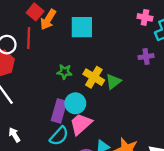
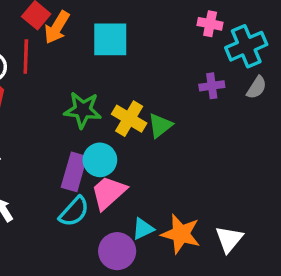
green star: (64, 72) -> (83, 110), size x1.5

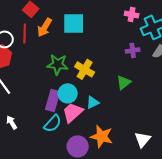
orange arrow: (57, 27) -> (45, 27), moved
green triangle: (160, 125) -> (124, 82), moved
cyan triangle: (143, 229) -> (93, 102), moved
orange star: (181, 234) -> (102, 136), moved

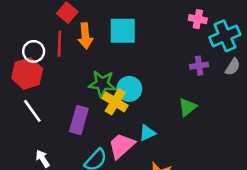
orange arrow: (45, 27) -> (85, 36), turned -36
yellow cross: (85, 69) -> (115, 102), moved
cyan circle: (68, 93) -> (129, 89), moved
purple rectangle: (53, 100) -> (79, 120), moved

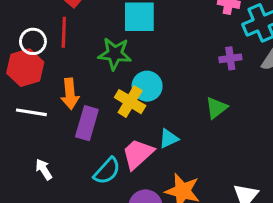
orange arrow: (85, 36) -> (70, 94), moved
green star: (102, 84) -> (115, 54), moved
white line: (32, 111) -> (31, 112), turned -45

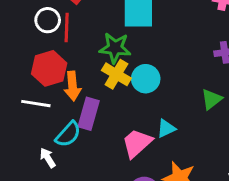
white circle: (33, 41) -> (48, 20), moved
red hexagon: (25, 68) -> (49, 68), moved
yellow cross: (130, 102) -> (116, 74), moved
cyan semicircle: (107, 171) -> (68, 134), moved

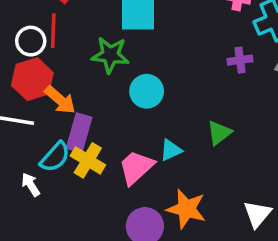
white circle: (48, 20) -> (31, 41), moved
yellow cross: (116, 74) -> (88, 160), moved
orange arrow: (73, 86) -> (60, 100), turned -44
green triangle: (212, 99) -> (219, 133), moved

